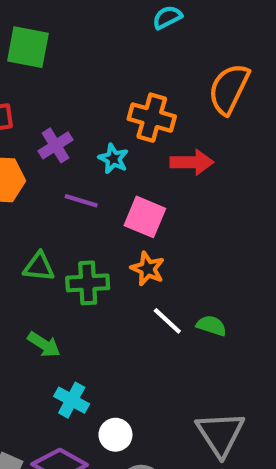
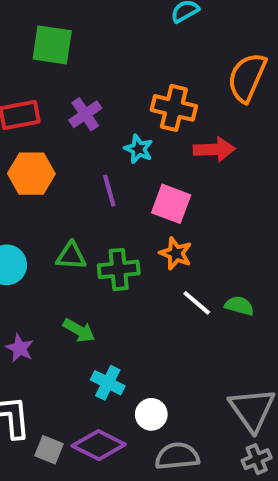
purple cross: (56, 145) -> (85, 114), moved
purple line: (81, 201) -> (109, 191), turned 60

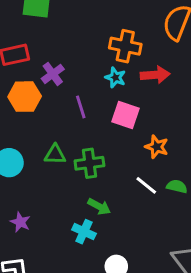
purple cross: (85, 114) -> (53, 74), moved
cyan star: (139, 149) -> (115, 78), moved
orange star: (176, 253) -> (157, 147), moved
green arrow: (79, 330) -> (99, 206), moved
cyan cross: (108, 383) -> (84, 232), moved

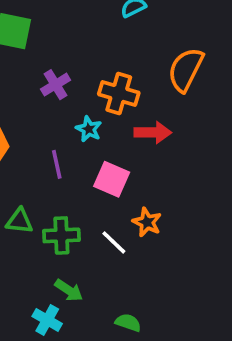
purple cross: (53, 74) -> (56, 85), moved
cyan star: (115, 78) -> (89, 129), moved
white line: (146, 185) -> (114, 242), moved
green semicircle: (177, 186) -> (128, 323), moved

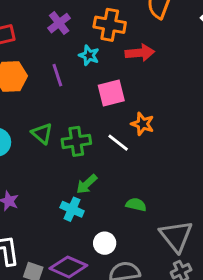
purple line: (57, 164) -> (57, 75), moved
pink square: (112, 179) -> (111, 93), turned -32
green triangle: (20, 221) -> (42, 133), turned 40
green arrow: (69, 290) -> (87, 184), turned 110

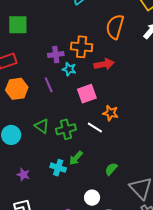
purple cross: (59, 23) -> (56, 55), moved, turned 35
green semicircle: (136, 205) -> (111, 169), turned -56
cyan cross: (72, 209) -> (58, 168), moved

